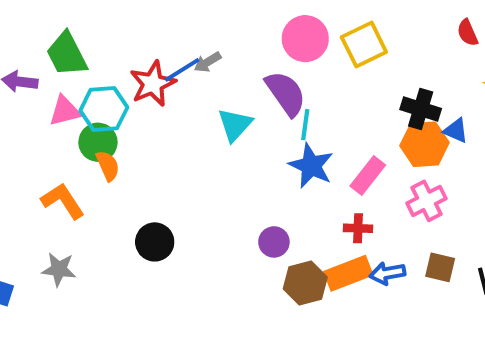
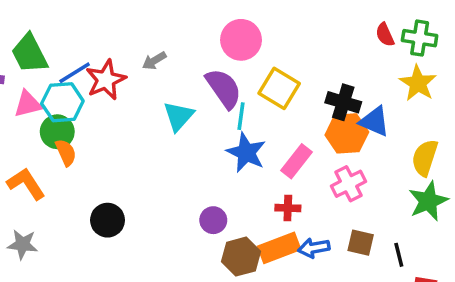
yellow square: (364, 44) -> (279, 88), moved, turned -33
blue line: (182, 70) -> (75, 73), moved
blue triangle: (456, 131) -> (375, 121), size x1.4

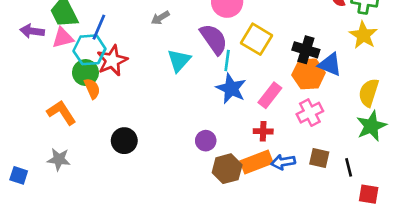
blue line: (75, 73) -> (99, 27), turned -35
red star: (106, 80) -> (112, 61), moved
pink triangle: (28, 104) -> (63, 38), moved

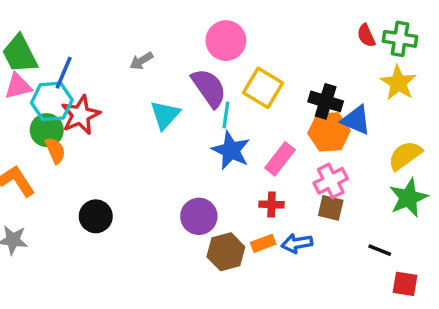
yellow semicircle: (369, 93) -> (405, 155), turned 36
purple circle: (206, 141) -> (199, 216), size x1.4
brown square: (319, 158) -> (331, 208), moved
orange rectangle: (256, 162) -> (263, 243), size x0.6
black line: (349, 167) -> (380, 250), turned -54

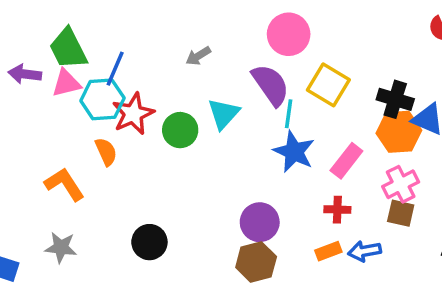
green circle: (47, 130) -> (180, 130), moved
black circle: (96, 216) -> (149, 242), moved
brown hexagon: (226, 252) -> (256, 262), moved

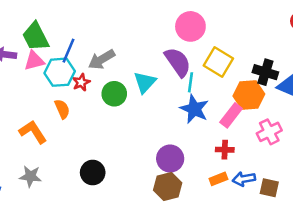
gray arrow: (198, 56) -> (102, 59), moved, size x1.5
red star: (133, 114) -> (81, 82), size x0.6
orange hexagon: (399, 132) -> (249, 95), moved
brown square: (401, 213) -> (269, 188), moved

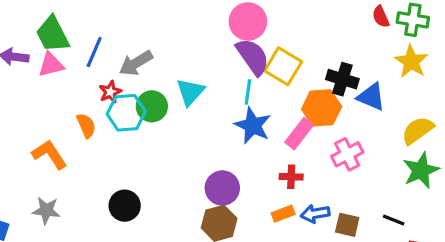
purple semicircle: (178, 62) -> (253, 57), moved
cyan hexagon: (60, 72) -> (126, 113), moved

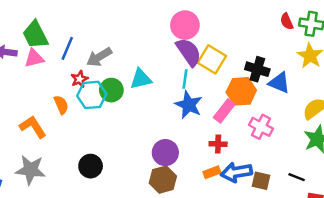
cyan triangle: (190, 92) -> (141, 79), turned 35
pink cross: (347, 154) -> (261, 127), turned -35
gray star: (46, 210) -> (30, 170), size x1.4
blue arrow: (315, 214) -> (236, 172), size x1.4

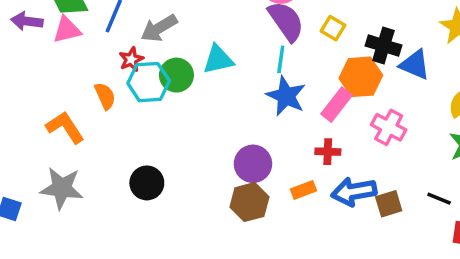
yellow square: (212, 59) -> (333, 28), moved, size x0.6
orange rectangle: (212, 172) -> (303, 190), moved
brown square: (261, 181) -> (389, 204), turned -30

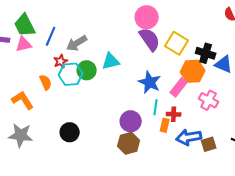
yellow square: (333, 28) -> (177, 43), size x1.6
cyan line: (281, 59) -> (156, 107), moved
orange rectangle: (303, 190) -> (165, 125), moved, turned -56

